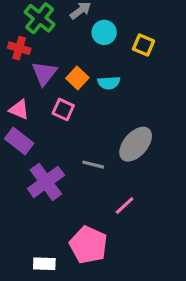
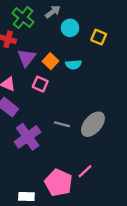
gray ellipse: (136, 144) -> (93, 124), moved
pink line: (125, 206) -> (85, 171), moved

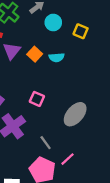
pink square: (40, 84) -> (37, 99), moved
gray line: (62, 124) -> (46, 143), moved, turned 40

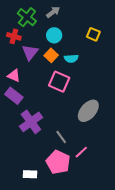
cyan circle: (53, 22) -> (54, 35), moved
pink square: (37, 99) -> (59, 82), moved, size x1.5

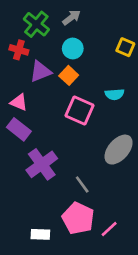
purple triangle: (30, 52) -> (40, 71), turned 30
cyan semicircle: (71, 58) -> (115, 94), moved
pink line: (81, 152) -> (109, 229), moved

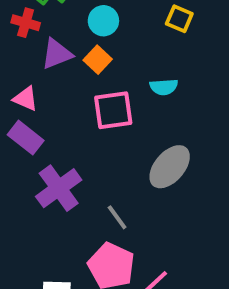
pink square: (79, 110) -> (113, 110), turned -32

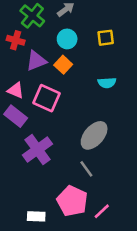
yellow square: (179, 19) -> (106, 38), moved, turned -30
pink square: (113, 110) -> (46, 98), moved, turned 32
gray ellipse: (170, 167) -> (94, 135), moved
gray line: (117, 217) -> (86, 169), moved

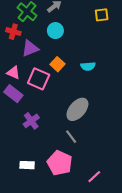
yellow square: (106, 38) -> (102, 15), moved
orange square: (63, 65) -> (57, 64), moved
purple cross: (37, 150) -> (31, 121), size x0.7
pink line: (102, 211) -> (94, 177), moved
white rectangle: (36, 216) -> (27, 165), moved

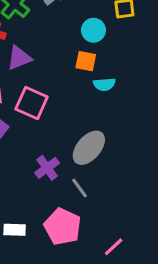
cyan circle: (55, 31) -> (93, 30), moved
orange square: (57, 64) -> (86, 61), moved, turned -32
purple cross: (31, 121) -> (47, 168), moved

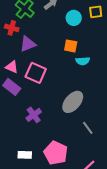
cyan circle: (93, 30) -> (74, 18), moved
purple cross: (47, 168) -> (34, 115), moved
gray line: (80, 188) -> (88, 128), moved

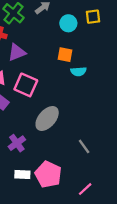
gray ellipse: (73, 102) -> (47, 118), moved
purple cross: (34, 115) -> (17, 143), moved
white rectangle: (25, 155) -> (22, 174), moved

